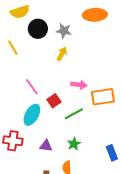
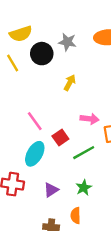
gray star: (64, 31) -> (67, 42), moved
yellow line: (13, 48) -> (13, 63), moved
purple triangle: (46, 146) -> (51, 190), turned -40

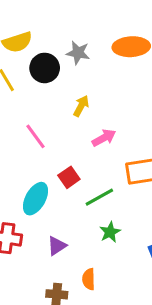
pink arrow: (90, 119) -> (104, 138), moved, turned -36
pink line: (35, 121) -> (36, 136), moved
green star: (84, 188) -> (110, 232), moved

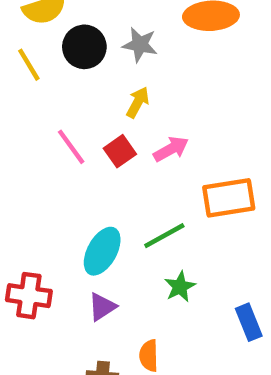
gray star: (78, 53) -> (140, 45), moved
red square: (69, 177) -> (120, 151), moved
cyan ellipse: (36, 199) -> (102, 251), moved

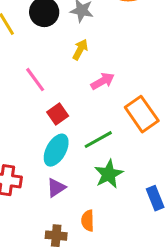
red square: (120, 151) -> (58, 114), moved
orange rectangle: (229, 198) -> (142, 114), turned 64
green star: (180, 287) -> (109, 174), size x1.4

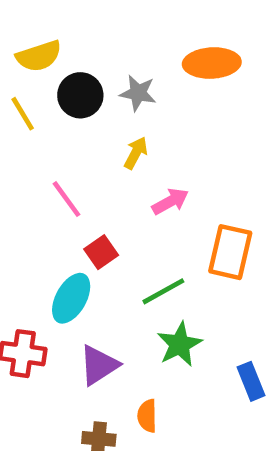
orange rectangle: (142, 114) -> (230, 252), turned 48
cyan ellipse: (56, 150) -> (71, 298), moved
purple triangle: (56, 188) -> (99, 365), size x1.4

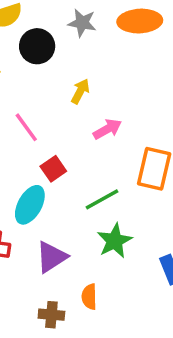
gray star: (138, 93) -> (82, 23), moved

